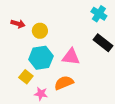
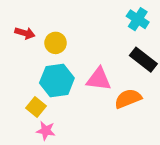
orange semicircle: (64, 83) -> (128, 99), moved
pink star: (41, 94) -> (46, 131), moved

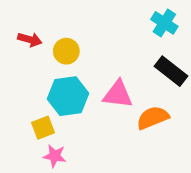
yellow square: (36, 107) -> (43, 128), turned 30

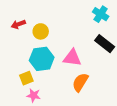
red arrow: (30, 40) -> (18, 24), turned 144
orange semicircle: (153, 118) -> (80, 82), moved, turned -36

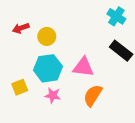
yellow square: (26, 78) -> (20, 87), moved
pink star: (34, 95) -> (53, 95), moved

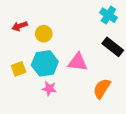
yellow square: (20, 87) -> (19, 69), moved
orange semicircle: (93, 95) -> (102, 89), moved

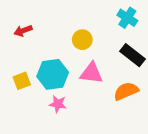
yellow circle: (44, 34) -> (82, 40), moved
orange semicircle: (102, 89) -> (126, 91), moved, turned 35

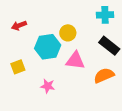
cyan cross: (127, 18) -> (105, 15), turned -35
cyan hexagon: (53, 74) -> (48, 47), moved

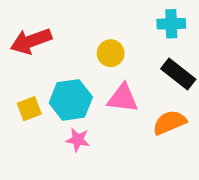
red arrow: (19, 25) -> (31, 41), size x1.6
cyan hexagon: (48, 47) -> (71, 100), moved

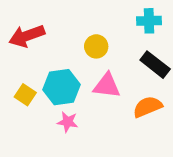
yellow square: (29, 109) -> (25, 95), turned -35

